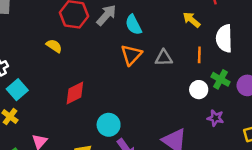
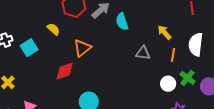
yellow arrow: (192, 20) -> (164, 32), moved
orange triangle: (131, 55) -> (82, 48), moved
cyan square: (17, 90) -> (29, 48), moved

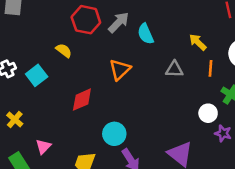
orange triangle: (82, 48) -> (120, 70), moved
white circle: (168, 84) -> (208, 113), moved

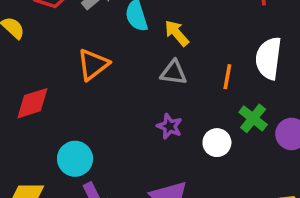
yellow arrow: (198, 42) -> (177, 33), moved
purple star: (223, 133) -> (169, 126), moved

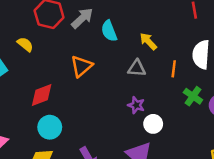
yellow arrow: (177, 33) -> (148, 41), moved
white circle: (217, 143) -> (153, 124), moved
cyan circle: (75, 159) -> (50, 127), moved

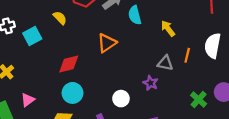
gray triangle: (137, 68) -> (165, 63), moved
green cross: (193, 96) -> (199, 99), moved
white circle: (153, 124) -> (121, 99), moved

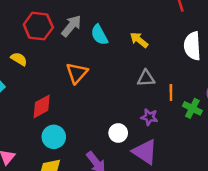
orange line: (187, 55) -> (171, 93), moved
purple star: (150, 83) -> (149, 117), moved
white circle: (121, 99) -> (118, 133), moved

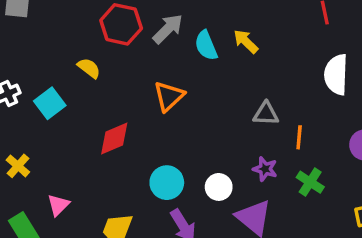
yellow arrow: (139, 40) -> (246, 41), moved
green cross: (192, 108) -> (310, 182), moved
cyan circle: (54, 137) -> (167, 183), moved

